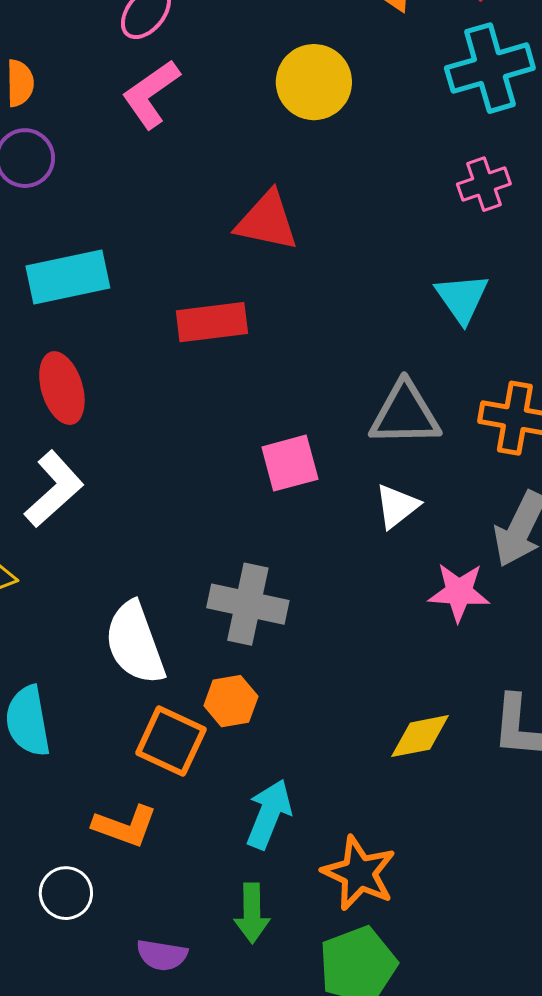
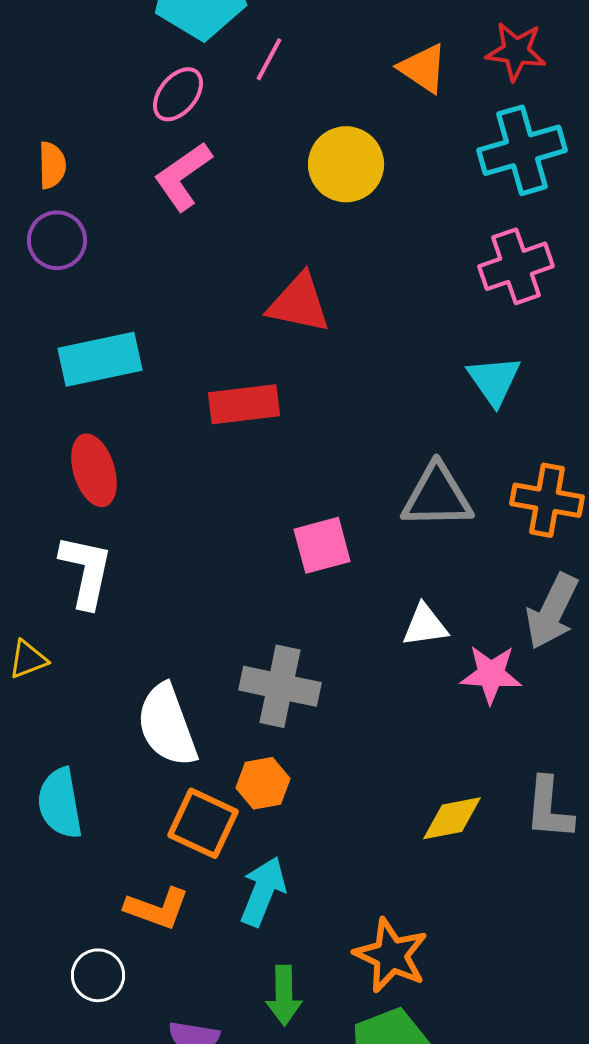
pink cross: (484, 184) -> (516, 266), size x1.4
white L-shape: (54, 489) -> (86, 571), turned -36
white triangle: (397, 506) -> (425, 625), moved, turned 30
cyan arrow: (269, 814) -> (263, 891), moved

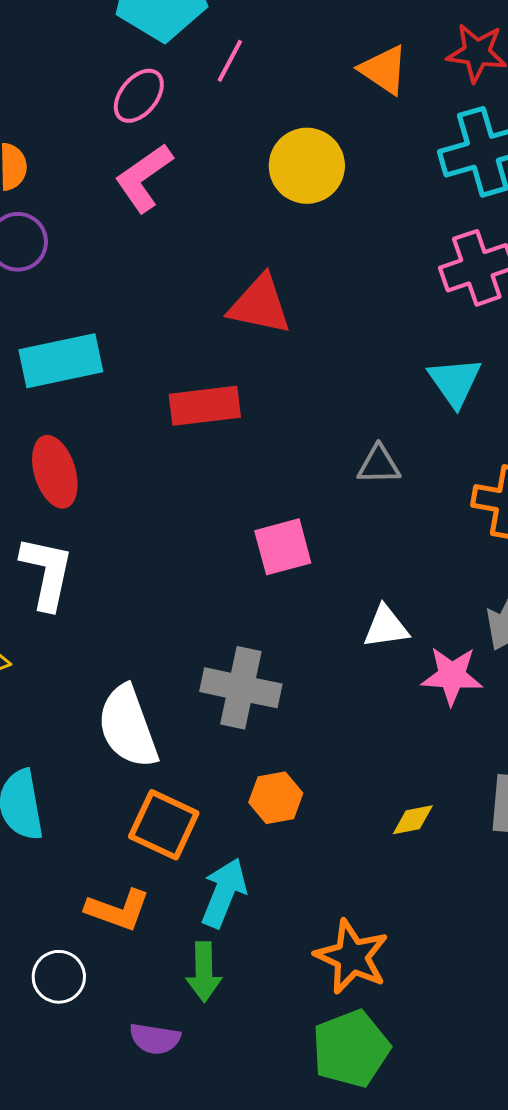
gray triangle: (437, 496) -> (379, 465), moved, size x0.6
orange hexagon: (263, 783) -> (276, 798), moved
yellow diamond: (452, 818) -> (413, 820), size x0.7
green arrow: (284, 995) -> (204, 972), moved

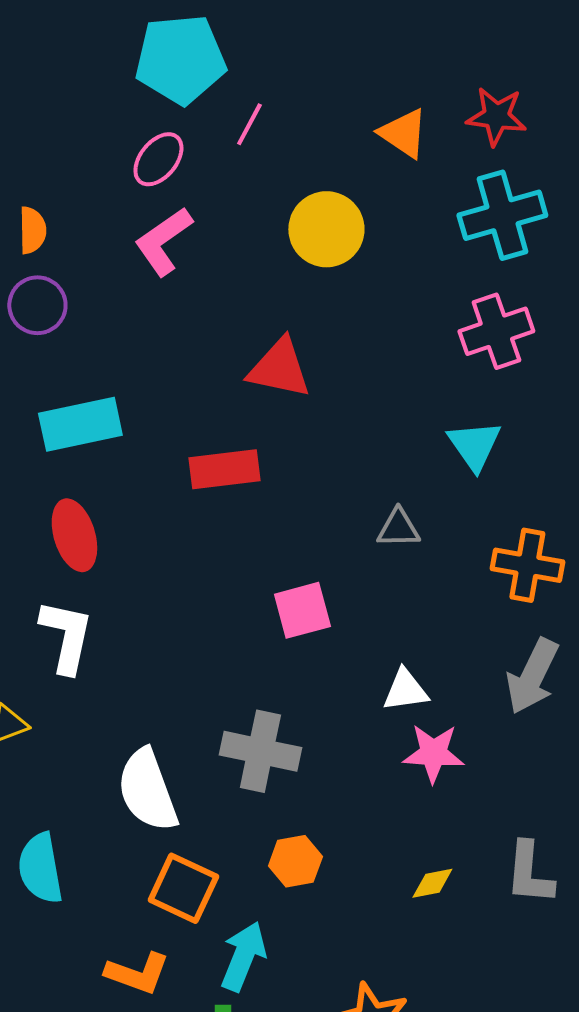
pink star: (452, 676) -> (433, 753), moved

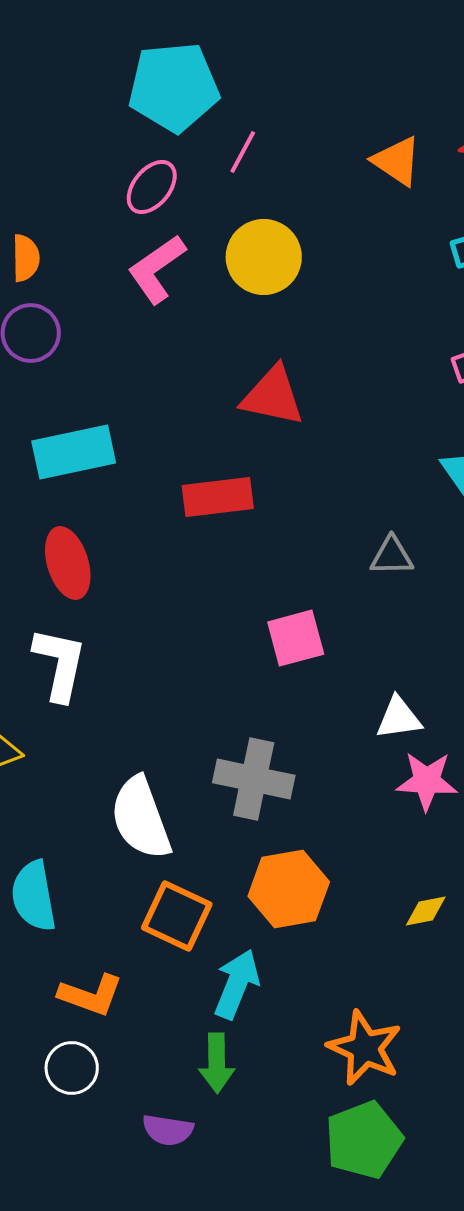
yellow circle: (326, 229) -> (264, 257), moved
orange hexagon: (295, 861) -> (289, 889), size x1.5
orange L-shape: (137, 973) -> (91, 995), moved

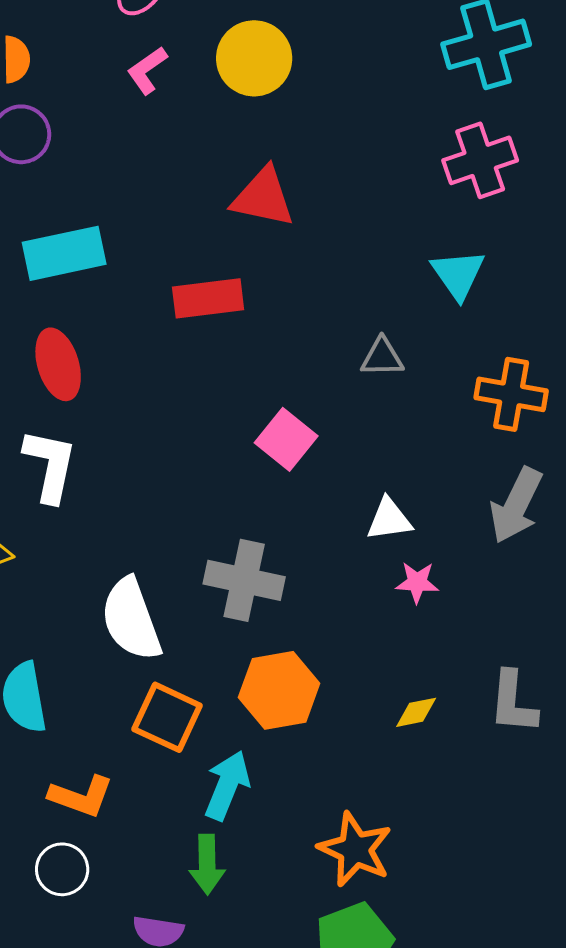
pink L-shape: (157, 269) -> (147, 70), size x0.7
pink square: (296, 638) -> (286, 439), turned -36
pink star: (427, 781) -> (417, 582), size x0.7

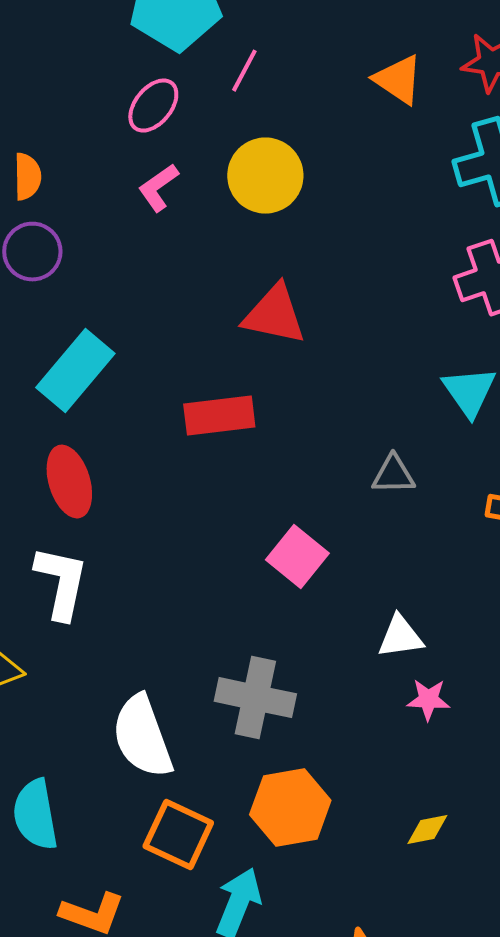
cyan rectangle: (64, 253) -> (75, 371), turned -38

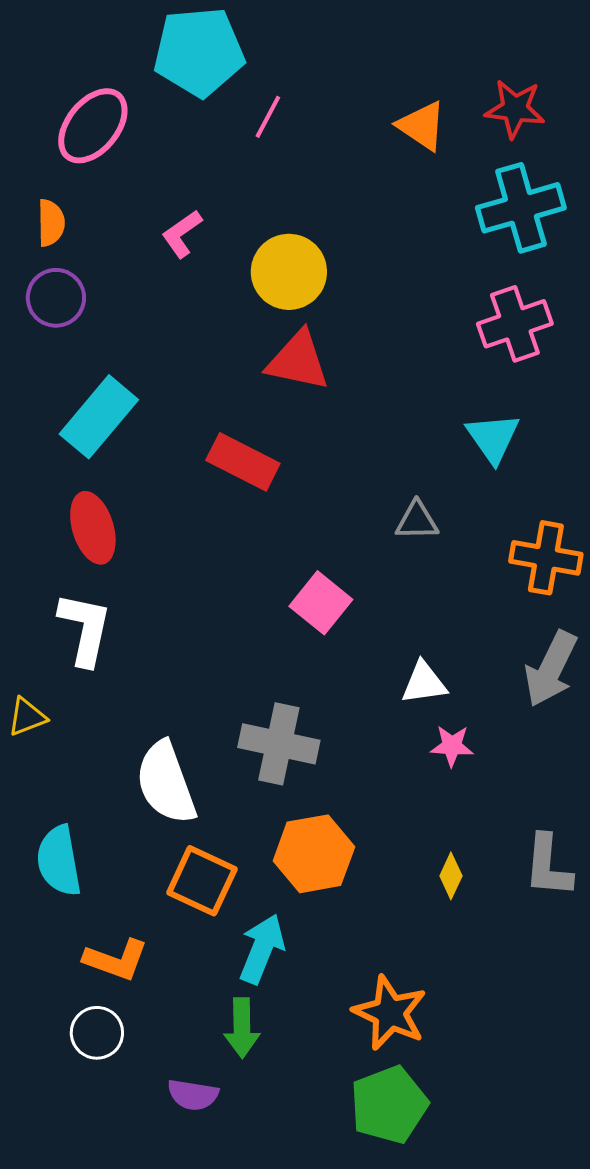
pink ellipse: (153, 106) -> (93, 126), moved, size x1.4
yellow circle: (265, 176) -> (289, 272), moved
red rectangle: (219, 416) -> (243, 462), turned 34
yellow diamond: (427, 830) -> (451, 876), turned -54

